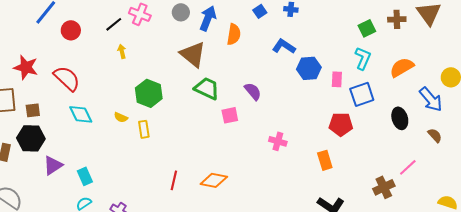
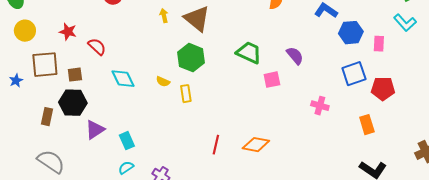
brown triangle: (193, 54) -> (197, 19), moved
cyan L-shape: (363, 58) -> (405, 23), turned 115
red star: (26, 67) -> (68, 32), size x0.7
red semicircle: (67, 78) -> (97, 47), moved, size x0.7
blue square: (362, 94) -> (354, 74), moved

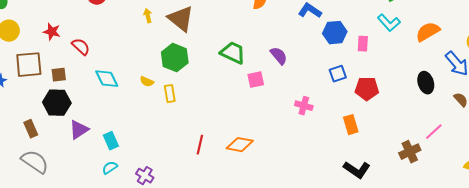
blue square: (354, 74) -> (338, 74), size x0.7
brown rectangle: (47, 117) -> (31, 129), moved, turned -36

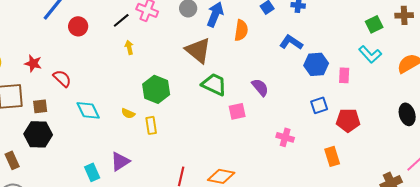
brown triangle: (181, 19) -> (198, 50), moved
purple triangle: (79, 130) -> (120, 161), moved

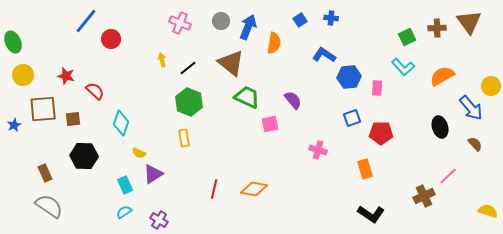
black line: (121, 20) -> (188, 68), moved
cyan diamond: (88, 110) -> (121, 123), turned 45
yellow semicircle: (128, 113) -> (139, 153), moved
black hexagon: (38, 134) -> (84, 156), moved

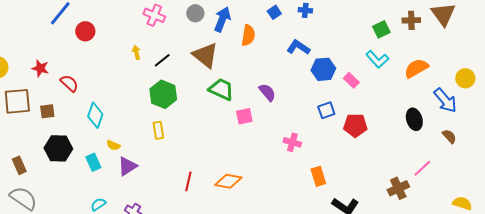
pink rectangle: (377, 88) -> (351, 80), turned -49
orange rectangle: (365, 169) -> (318, 176), moved
cyan rectangle: (125, 185) -> (93, 162), moved

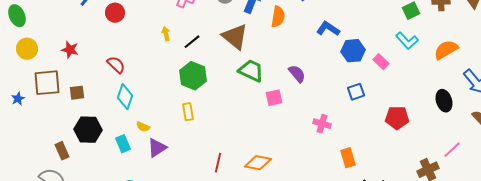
red semicircle: (69, 83) -> (116, 65), moved
red pentagon: (355, 125) -> (397, 118), moved
brown rectangle: (19, 165) -> (62, 151), moved

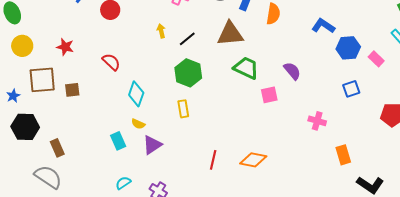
brown triangle: (235, 37) -> (230, 34), turned -44
cyan diamond: (125, 97) -> (136, 94), moved
black hexagon: (88, 130) -> (25, 127), moved

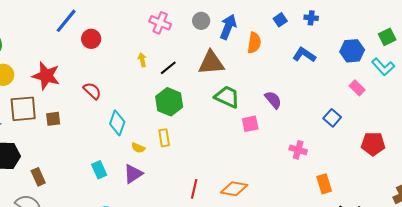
red star: (65, 47) -> (46, 76), size x1.6
blue hexagon: (348, 48) -> (352, 51), moved
blue square: (351, 89) -> (332, 118), turned -30
yellow semicircle: (138, 124) -> (138, 148), moved

